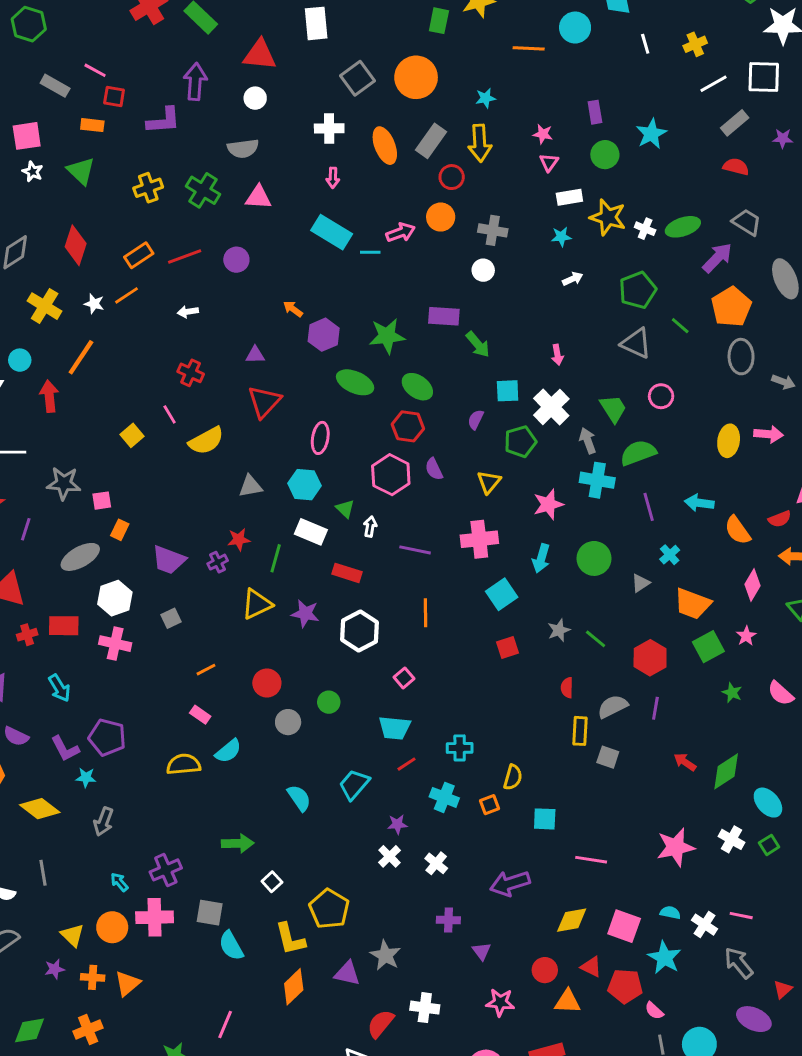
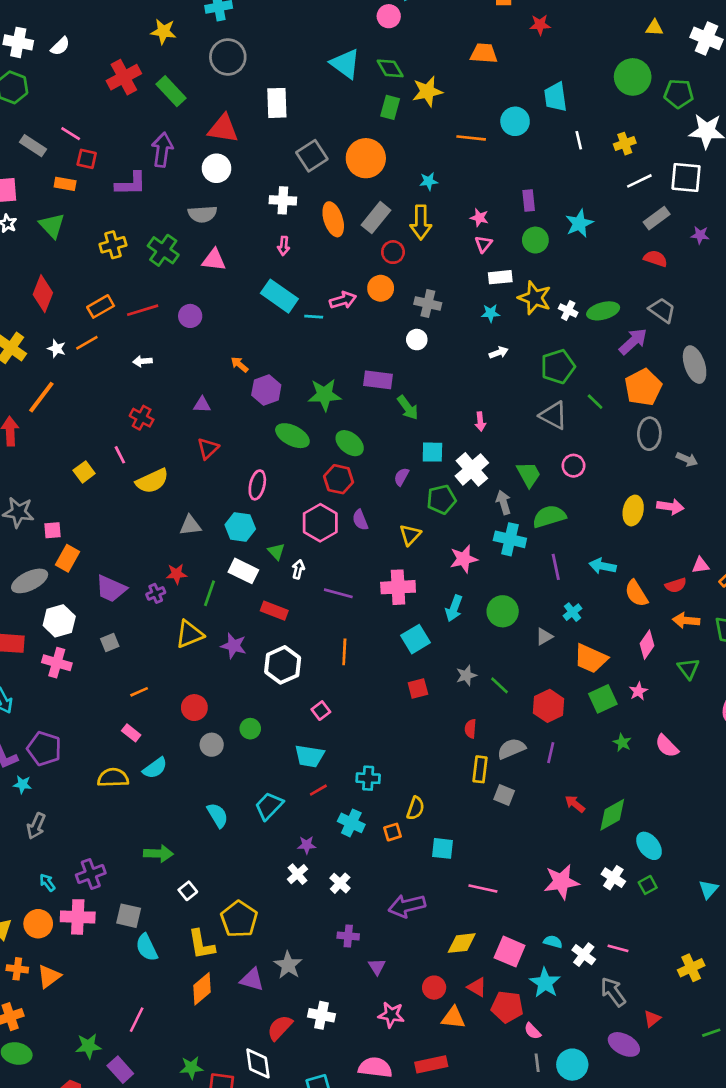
white circle: (255, 98) -> (217, 168), size x1.4
red triangle: (264, 402) -> (208, 448), size x0.7
orange rectangle: (120, 530) -> (68, 558), size x1.4

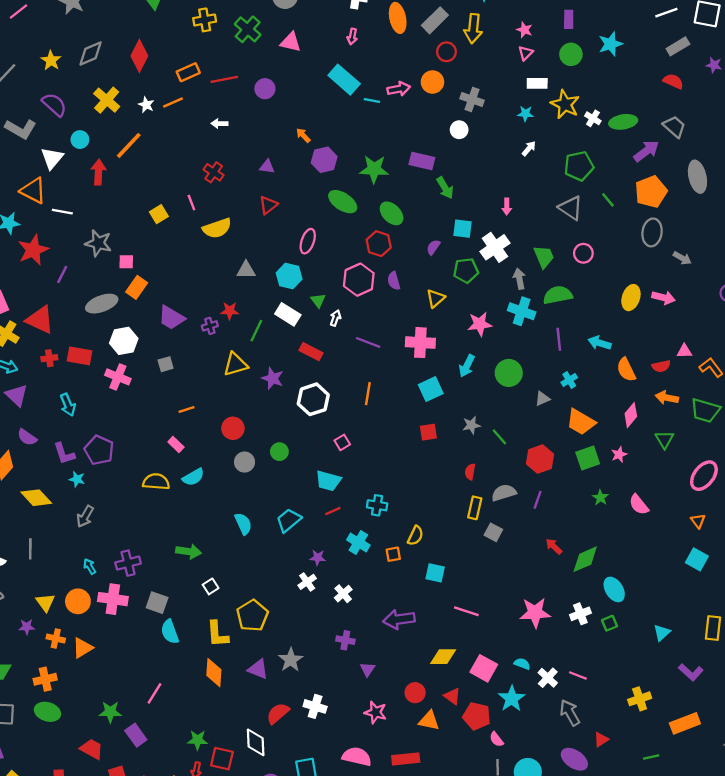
white arrow: (499, 353) -> (529, 148), turned -35
white cross: (613, 878) -> (580, 614), turned 30
orange diamond: (202, 989) -> (214, 673), turned -52

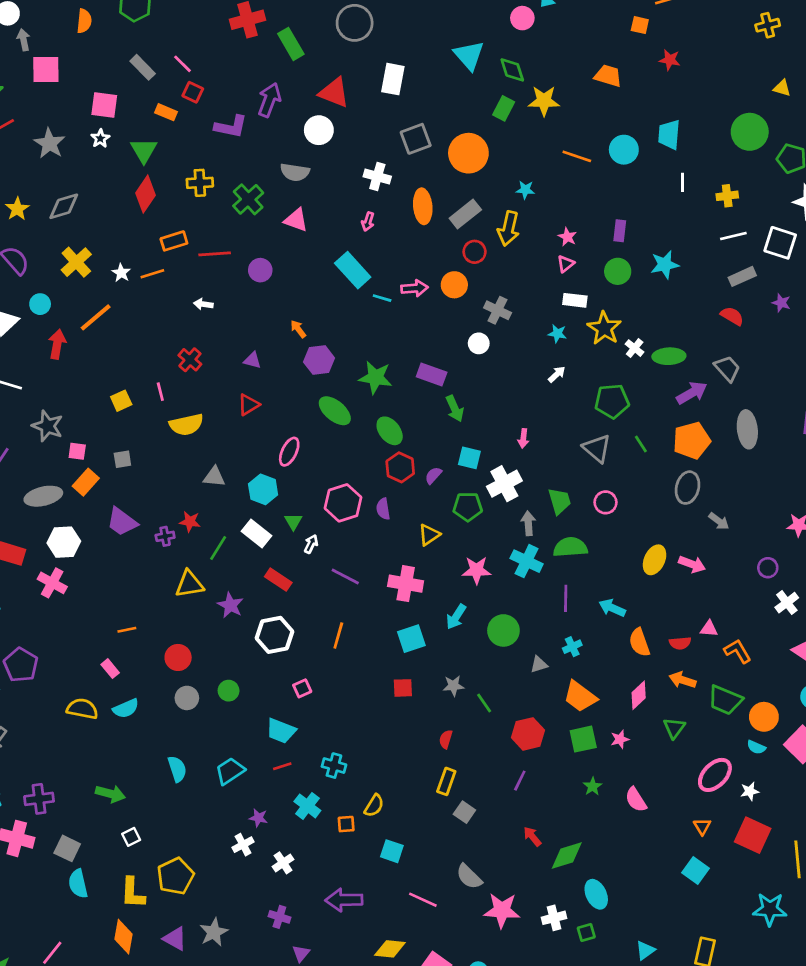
red diamond: (139, 56) -> (145, 194), moved
red hexagon: (379, 244) -> (400, 467), moved
gray square: (166, 364) -> (122, 459), moved
gray semicircle: (504, 493) -> (469, 877), moved, turned -125

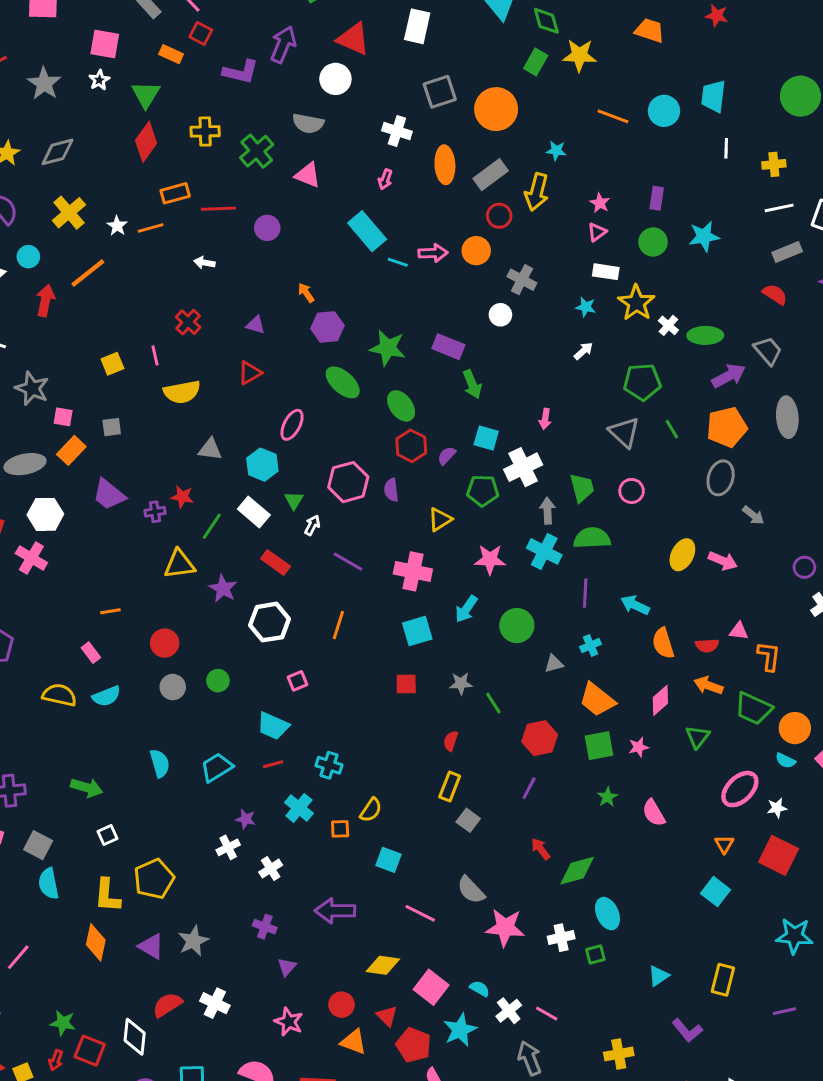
orange L-shape: (738, 651) -> (769, 656), turned 36

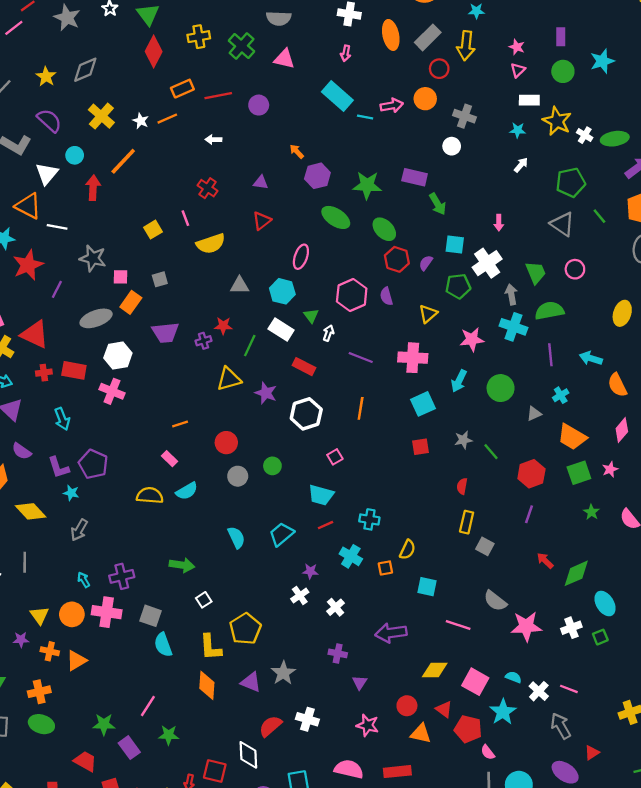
purple trapezoid: (109, 495) -> (165, 333), turned -36
green star: (63, 1023) -> (169, 735), moved

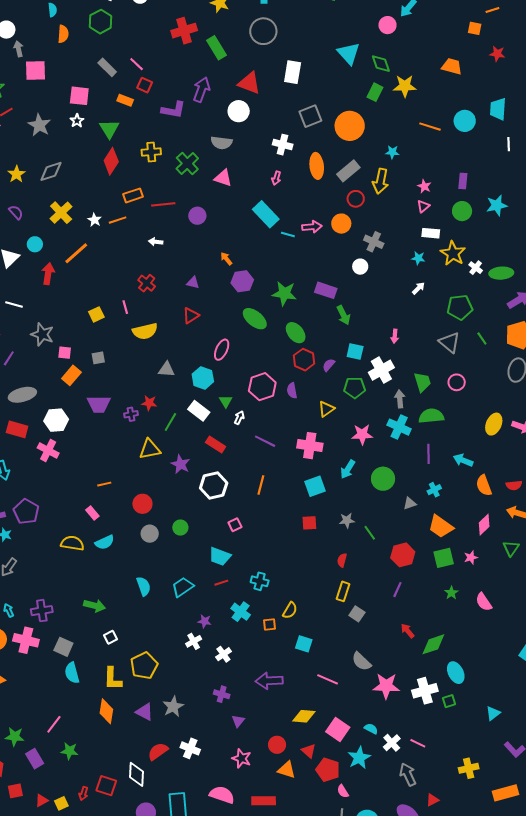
purple semicircle: (49, 120) -> (16, 212), size x0.7
gray ellipse: (96, 318) -> (22, 395), moved
white cross: (571, 628) -> (425, 691), size x1.4

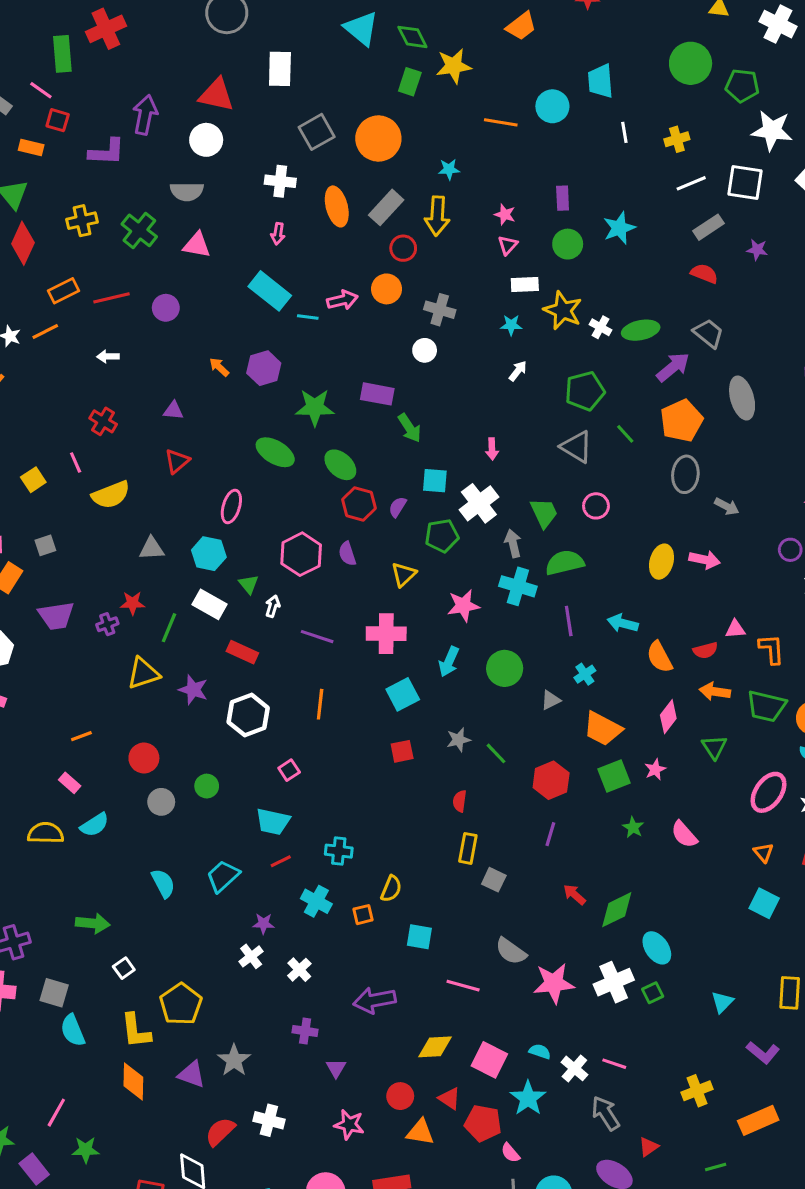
green rectangle: (217, 48) -> (62, 54), moved, turned 35
orange trapezoid: (452, 66) -> (521, 26), turned 135
purple hexagon: (242, 281) -> (264, 368), moved

